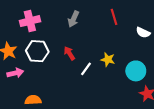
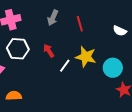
red line: (114, 17) -> (80, 24), moved
yellow star: (108, 59) -> (86, 57), size x1.5

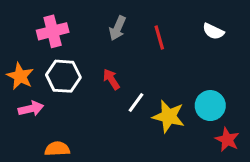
white semicircle: (120, 31) -> (213, 31), moved
yellow star: (86, 57) -> (168, 116), moved

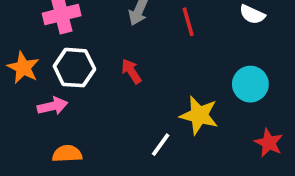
white line: (136, 102) -> (161, 145), moved
cyan circle: (210, 106) -> (250, 84), moved
pink arrow: (31, 109) -> (52, 106), moved

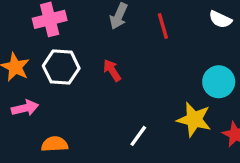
pink arrow: (52, 106) -> (25, 108), moved
yellow star: (199, 115) -> (194, 120), moved

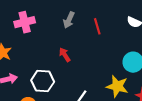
white hexagon: (61, 67) -> (43, 81), moved

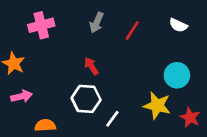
red line: (97, 26) -> (132, 30), turned 49
white hexagon: (43, 81) -> (86, 99), moved

